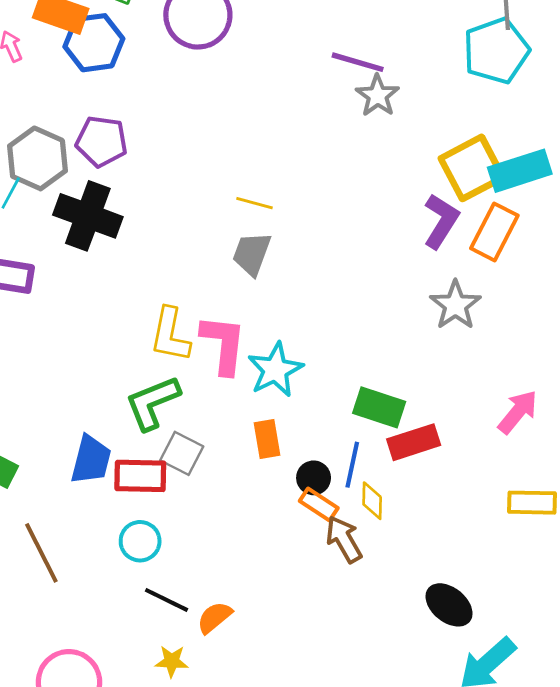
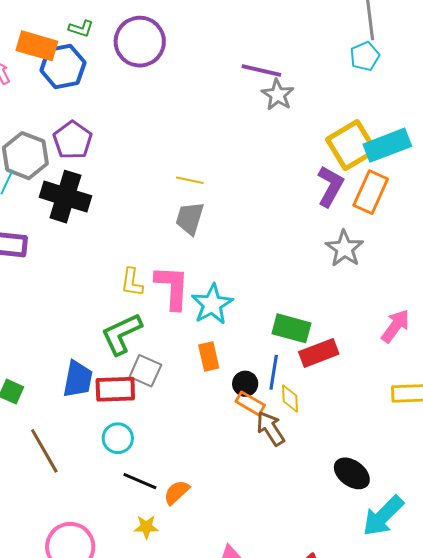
cyan pentagon: (496, 51) -> (365, 56), size x0.6
purple pentagon: (101, 141) -> (73, 140), turned 30
yellow L-shape: (170, 335) -> (132, 282), size x0.7

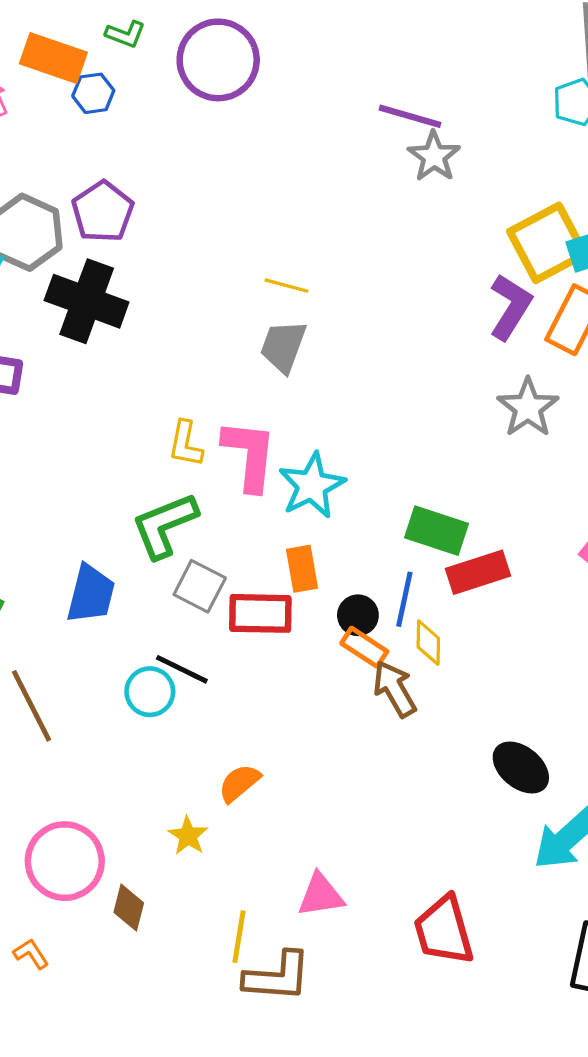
blue hexagon: (63, 67) -> (93, 93), size x0.6
red rectangle: (115, 389) -> (260, 613), moved
black line: (140, 481) -> (182, 669), moved
yellow star: (146, 527) -> (188, 836), turned 30

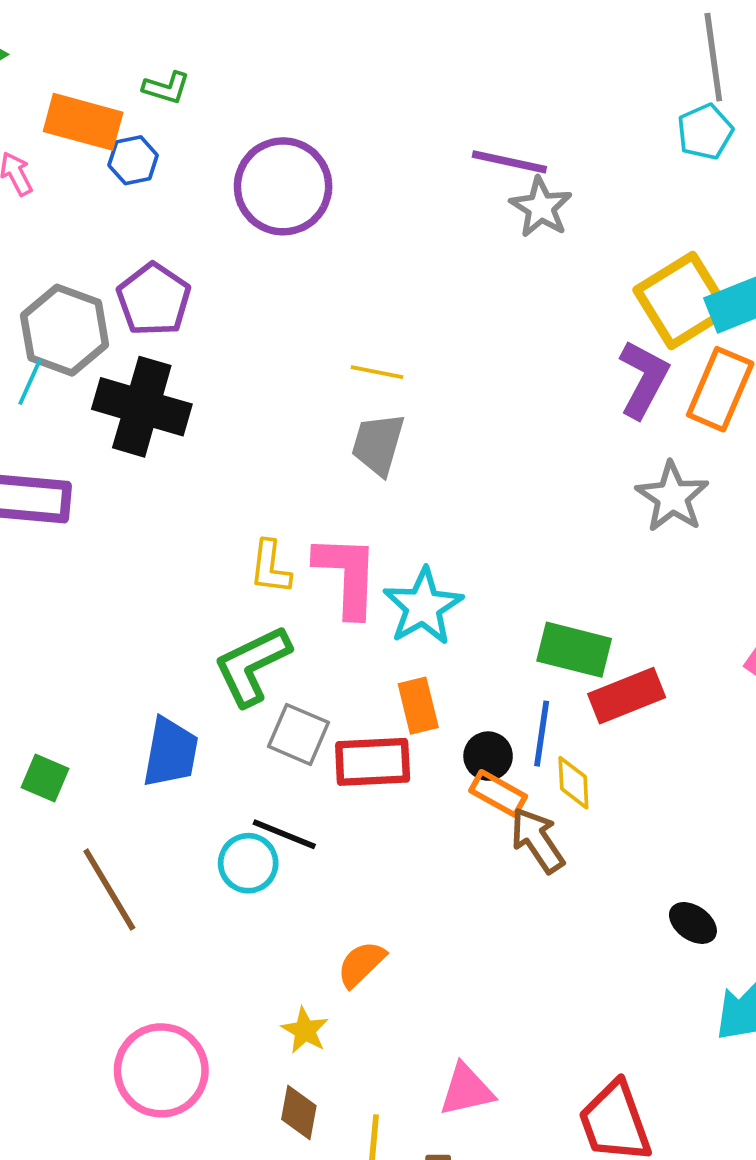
purple circle: (218, 60) -> (283, 186), moved
black ellipse: (521, 768) -> (693, 923), size x0.7
brown diamond: (129, 908) -> (299, 1113), moved

